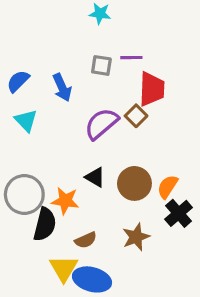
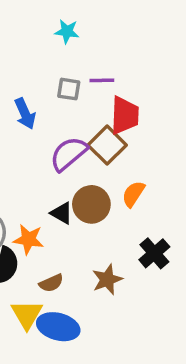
brown square: (136, 116) -> (107, 145), size x1.5
brown circle: (134, 183) -> (91, 204), moved
orange semicircle: (168, 187) -> (133, 194), moved

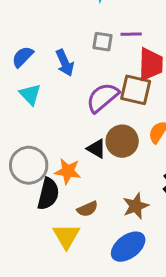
brown square: (107, 145) -> (136, 90), turned -32
blue ellipse: (58, 327) -> (128, 247), moved, turned -52

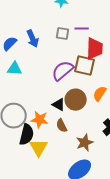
blue arrow: (65, 63) -> (33, 39), moved
cyan triangle: (30, 94) -> (15, 69), turned -42
brown semicircle: (87, 209) -> (62, 126), moved, turned 88
yellow triangle: (66, 236) -> (39, 148), moved

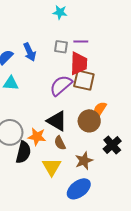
red trapezoid: (95, 49) -> (79, 63), moved
brown circle: (76, 100) -> (89, 121), moved
black triangle: (59, 105) -> (57, 121), size x1.5
yellow triangle: (39, 148) -> (52, 167), moved

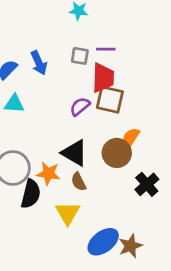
purple semicircle: (61, 85) -> (80, 106), size x0.7
brown star: (84, 161) -> (130, 246), moved

